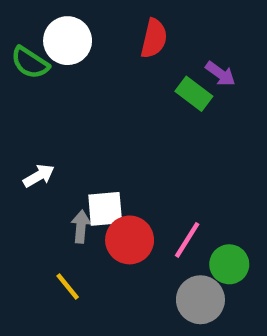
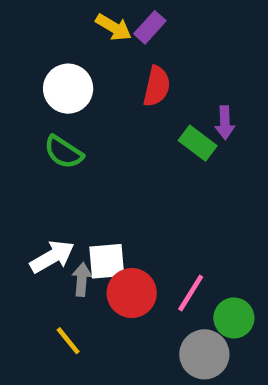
green semicircle: (30, 63) -> (64, 152), moved
purple arrow: (220, 74) -> (225, 123), turned 52
white arrow: (39, 176) -> (52, 257), moved, size x1.4

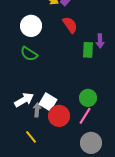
red semicircle: (157, 86) -> (70, 25), turned -48
green rectangle: (198, 143) -> (88, 50), turned 56
white square: (107, 261) -> (48, 102), turned 36
green circle: (234, 318) -> (88, 98), moved

